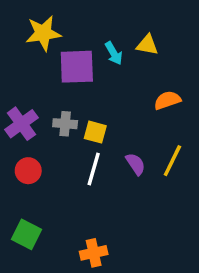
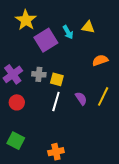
yellow star: (43, 33) -> (26, 20), turned -30
purple square: (77, 67) -> (46, 40), turned -30

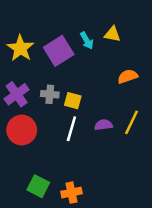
yellow star: (26, 20) -> (20, 48), moved
purple semicircle: (81, 98) -> (103, 125), turned -64
red circle: (17, 102) -> (22, 130), size x1.5
green square: (16, 141) -> (38, 186), moved

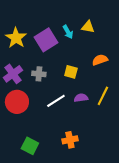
yellow square: (73, 101) -> (71, 72), moved
white line: (71, 129) -> (56, 101), turned 42
orange cross: (71, 193) -> (70, 140), moved

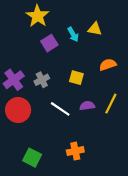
yellow star: (16, 38) -> (38, 16), moved
purple square: (46, 40) -> (49, 43), size x0.7
gray cross: (39, 74) -> (42, 80), turned -32
white line: (56, 101) -> (60, 109), turned 66

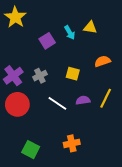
yellow star: (38, 16) -> (15, 17), moved

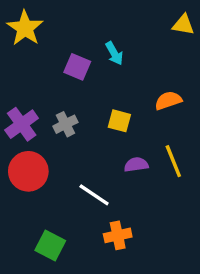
yellow triangle: (90, 27) -> (183, 25), moved
purple square: (47, 41) -> (77, 67), turned -35
yellow line: (106, 98) -> (173, 161), turned -48
white line: (57, 103) -> (94, 195), moved

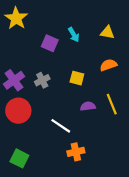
yellow triangle: (183, 25) -> (107, 32), moved
green square: (50, 245) -> (19, 158), moved

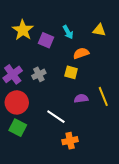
yellow star: (16, 18) -> (23, 30), moved
orange semicircle: (108, 65) -> (81, 53), moved
green square: (19, 158) -> (18, 128), moved

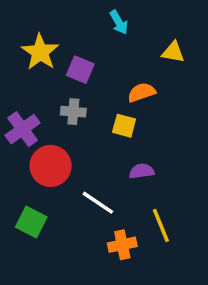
cyan arrow: (68, 32) -> (119, 22), moved
gray cross: (39, 74) -> (73, 112), moved, turned 32
yellow line: (103, 96) -> (161, 225), moved
red circle: (17, 102) -> (51, 166), moved

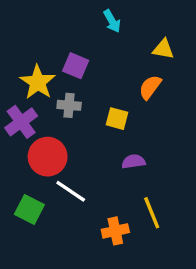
yellow star: (40, 52) -> (38, 82), moved
orange semicircle: (142, 92) -> (150, 87), moved, turned -35
white line: (98, 203) -> (71, 191), moved

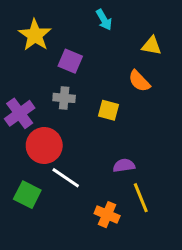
yellow star: (38, 82) -> (35, 35), moved
orange semicircle: (150, 87) -> (139, 81), turned -80
purple semicircle: (133, 162) -> (124, 165), moved
orange cross: (115, 231) -> (107, 215), turned 35

